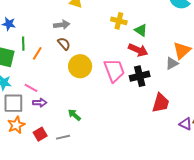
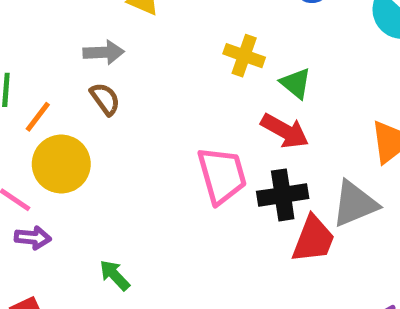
gray triangle: (172, 63) -> (355, 204), moved, size x1.5
yellow circle: (80, 66) -> (61, 164), moved
red trapezoid: (161, 103) -> (313, 239), moved

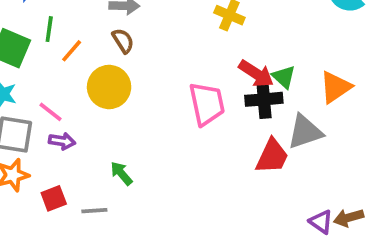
green triangle: (296, 83) -> (284, 77), moved
yellow circle: (61, 164) -> (109, 87), moved
black cross: (283, 195) -> (264, 99), moved

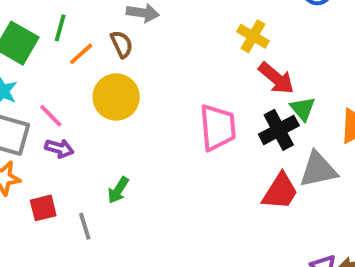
brown semicircle: (123, 41) -> (122, 44), moved
red arrow: (256, 74) -> (276, 78), moved
black cross: (264, 99) -> (279, 130), turned -30
green arrow: (121, 173) -> (118, 190), turned -115
gray line: (94, 211) -> (85, 226), turned 70

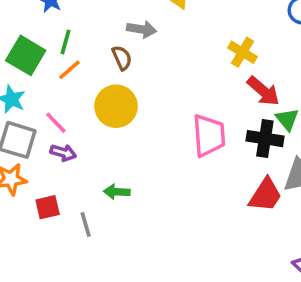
orange line: (81, 54) -> (69, 70), moved
black cross: (279, 130) -> (265, 139), turned 36
green arrow: (118, 190) -> (117, 192), turned 60

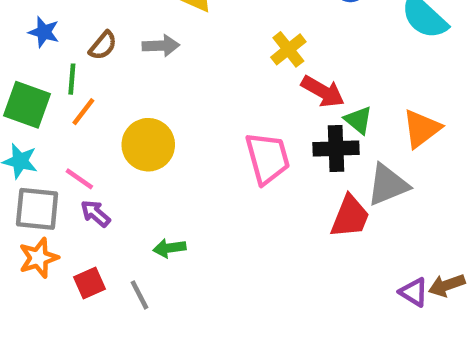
yellow cross: (242, 52) -> (288, 49), turned 32
brown semicircle: (122, 58) -> (103, 46), moved, turned 75
purple arrow: (63, 153) -> (95, 213), turned -145

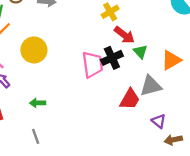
black cross: (336, 148) -> (112, 58), moved, turned -30
purple triangle: (414, 292) -> (159, 121), moved
gray line: (139, 295) -> (36, 136), moved

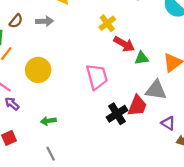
green triangle: (140, 52) -> (142, 58), turned -48
black cross: (112, 58) -> (117, 114), moved
gray triangle: (151, 86) -> (156, 90), turned 30

